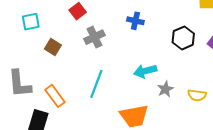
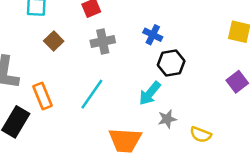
black hexagon: (183, 38) -> (171, 63), moved
cyan arrow: (145, 71) -> (150, 93), turned -50

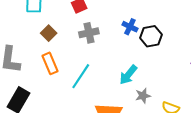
black hexagon: (171, 63) -> (151, 36), moved
orange rectangle: (43, 96) -> (50, 63), moved

